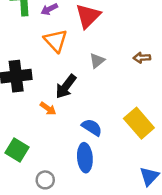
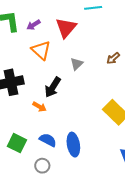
brown arrow: (142, 58) -> (113, 58), turned -32
blue semicircle: (92, 127) -> (48, 140), moved

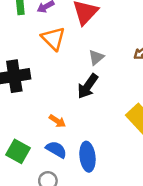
black arrow: (53, 87) -> (88, 86), moved
orange arrow: (40, 107) -> (57, 121), moved

